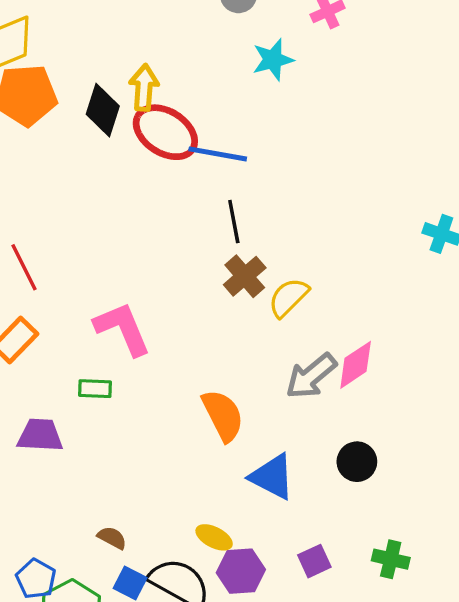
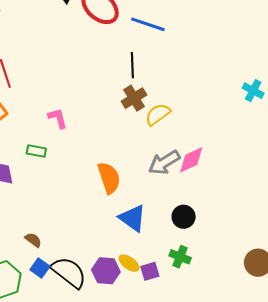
blue line: (218, 154) -> (148, 24), moved
pink L-shape: (123, 329) -> (58, 118), size x0.6
yellow ellipse: (214, 537) -> (129, 263), moved
green cross: (391, 559) -> (180, 257), moved

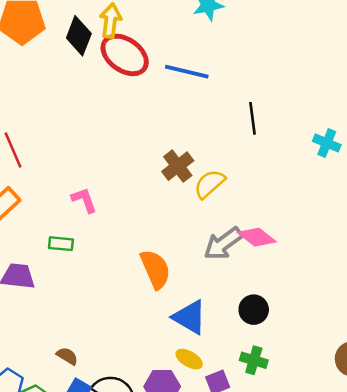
black line: (132, 65) -> (253, 118), moved
pink diamond: (191, 160) -> (257, 237), turned 68
yellow ellipse: (129, 263) -> (189, 359), moved

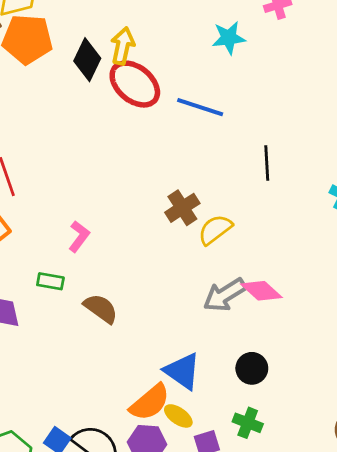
pink L-shape: (84, 200) -> (79, 236), turned 52
orange semicircle: (155, 269) -> (150, 402), moved, turned 69
brown semicircle: (67, 356) -> (101, 308), moved, size x1.5

